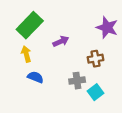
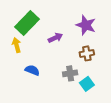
purple star: (107, 27) -> (86, 25), moved
yellow arrow: (26, 54) -> (17, 45), moved

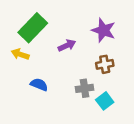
yellow arrow: (17, 45) -> (20, 54), turned -56

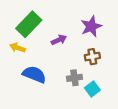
purple star: (103, 30) -> (91, 26), turned 30
blue semicircle: (39, 85) -> (34, 74), size x1.5

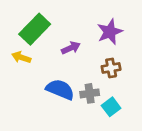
blue semicircle: (34, 74) -> (60, 89), moved

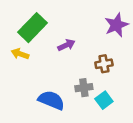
purple star: (110, 32) -> (116, 25), moved
blue semicircle: (60, 89) -> (51, 100), moved

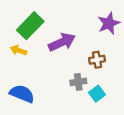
purple arrow: (66, 45) -> (62, 42), size x1.6
blue semicircle: (51, 100) -> (22, 94), moved

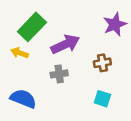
gray cross: (78, 82) -> (59, 74), moved
cyan square: (97, 94) -> (102, 99), turned -35

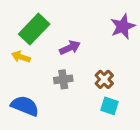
purple arrow: (65, 44) -> (70, 48), size x0.7
brown cross: (102, 63) -> (104, 79), moved, turned -35

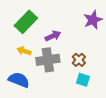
yellow arrow: (21, 57) -> (24, 51), moved
gray cross: (63, 79) -> (48, 60), size x1.6

